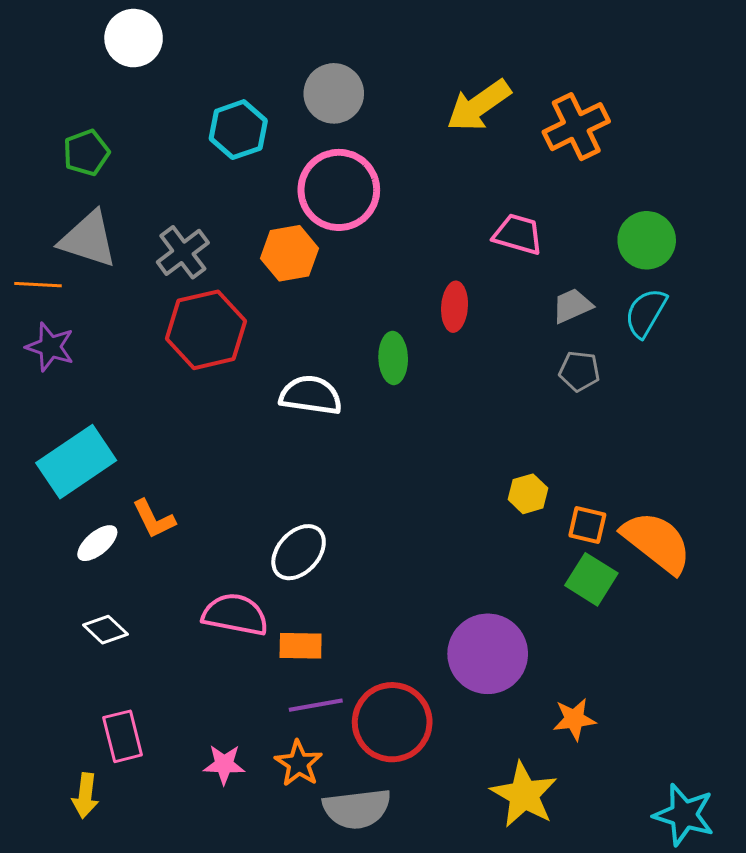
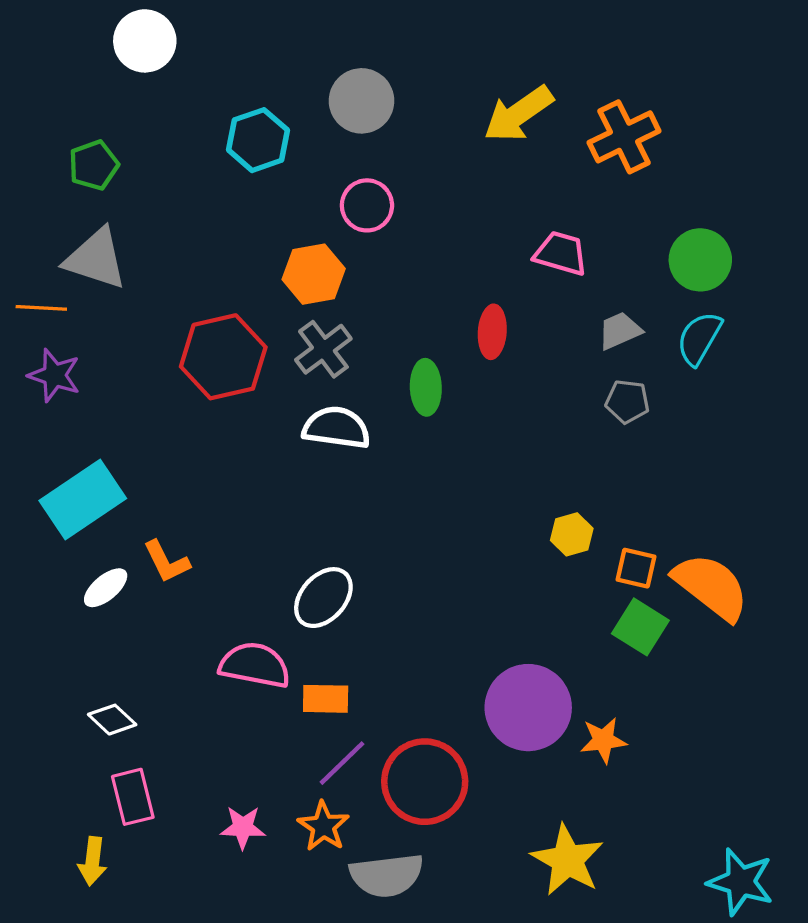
pink circle: (339, 190) -> (367, 205), size x0.6
gray cross: (183, 252) -> (323, 349), moved
white diamond: (105, 630) -> (112, 720), moved
purple line: (316, 705) -> (342, 763), turned -34
orange star: (574, 719) -> (603, 740), moved

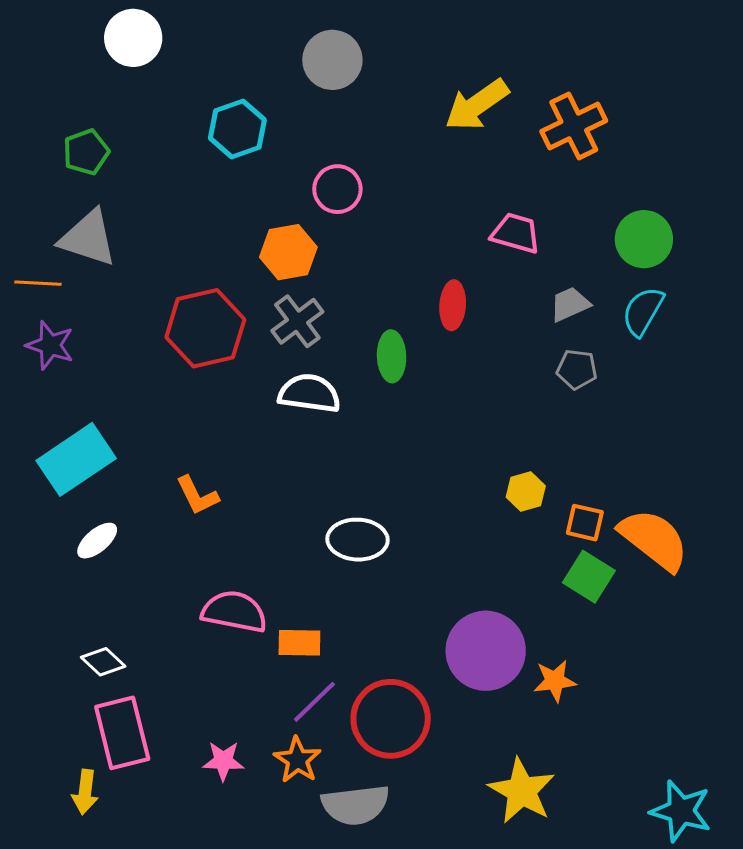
gray circle: (362, 101) -> (332, 60), moved
orange L-shape: (167, 562) -> (197, 495), moved
white ellipse: (323, 598) -> (358, 540), moved, turned 50
pink rectangle: (133, 797) -> (122, 733), size x1.4

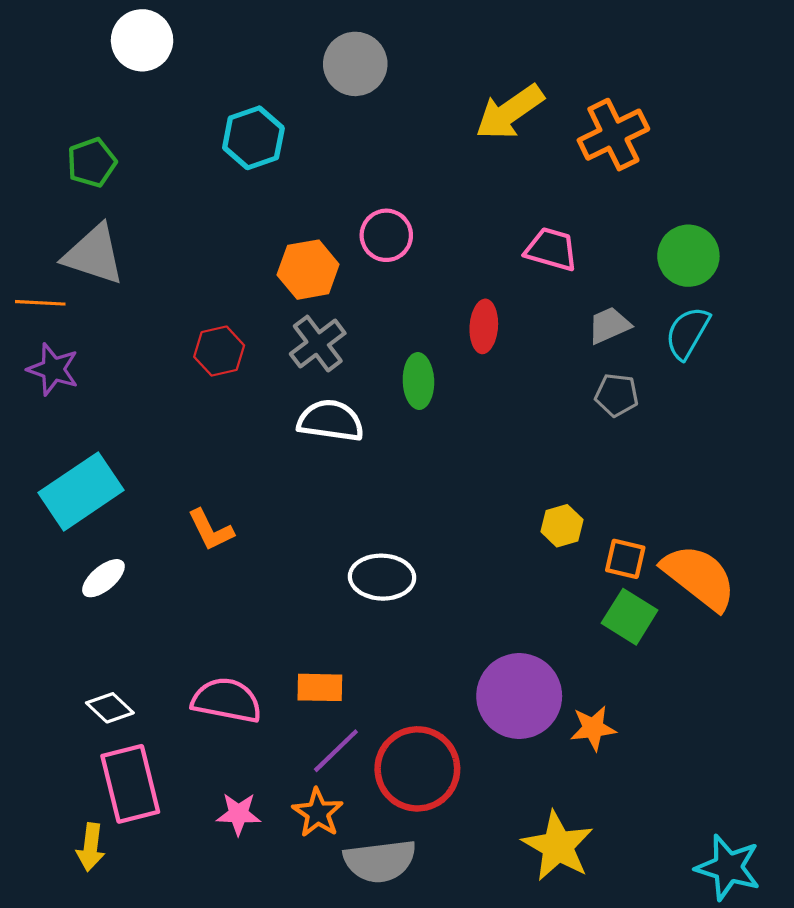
pink circle: (337, 189) -> (386, 235), moved
red hexagon: (205, 328) -> (219, 351), size x0.6
pink semicircle: (234, 612) -> (227, 700), moved

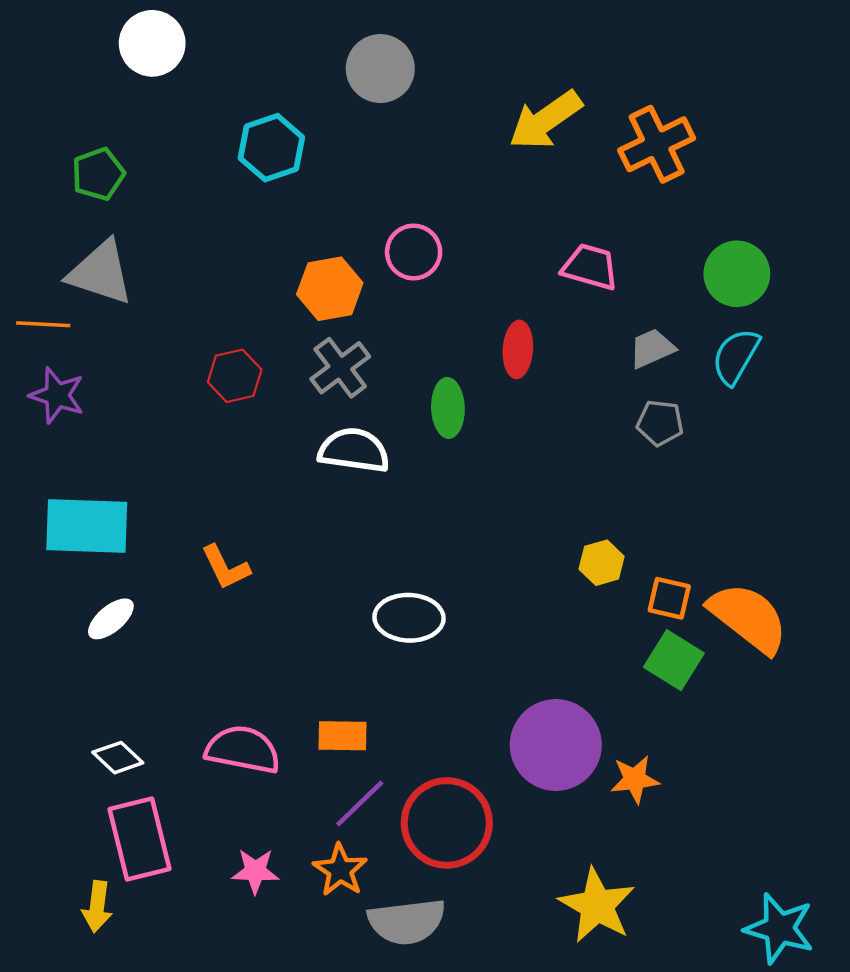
cyan rectangle: (81, 491) -> (87, 526), turned 36

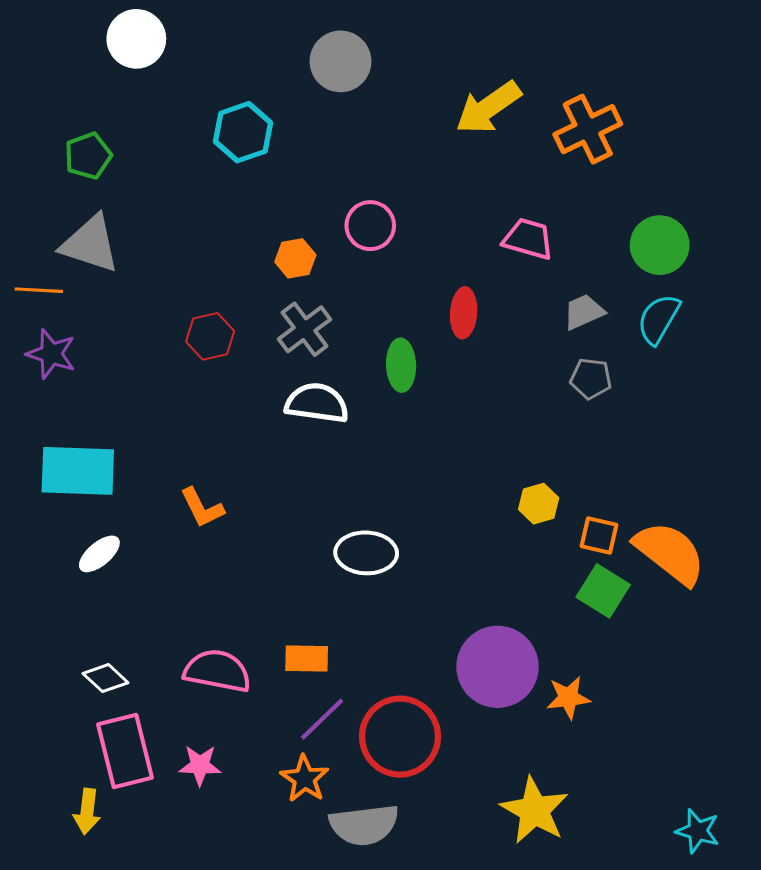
orange hexagon: (330, 289) -> (295, 258), size x0.7
pink star: (255, 871) -> (200, 765), moved
cyan star: (779, 928) -> (698, 831), size x0.7

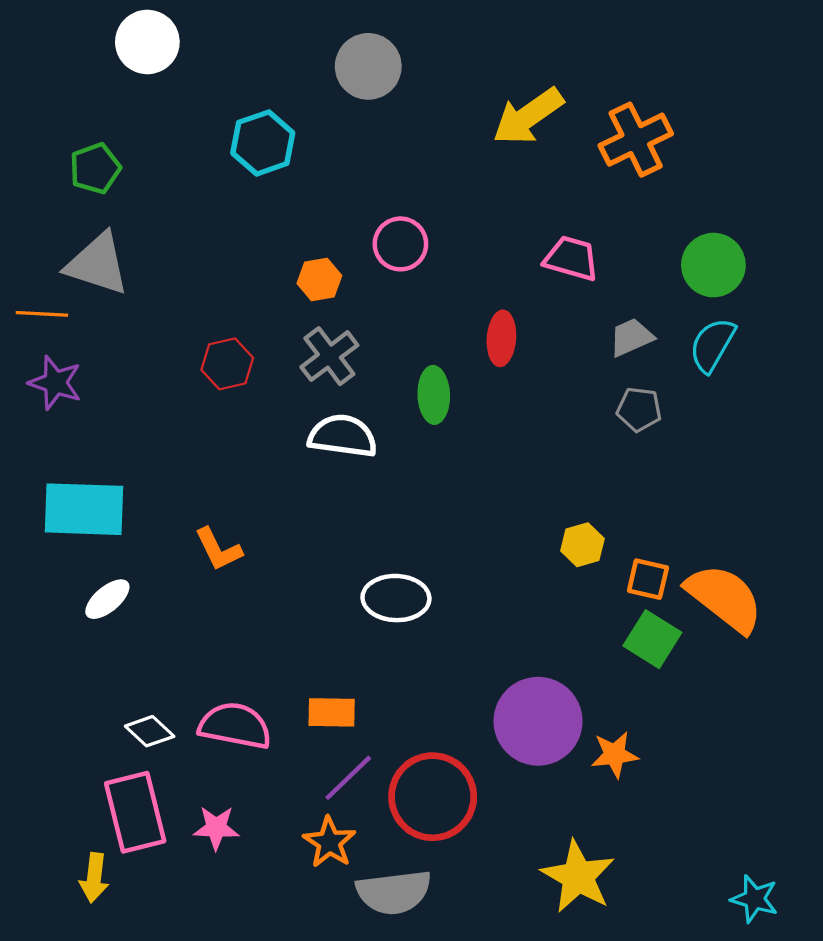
white diamond: (106, 678) -> (150, 731), moved

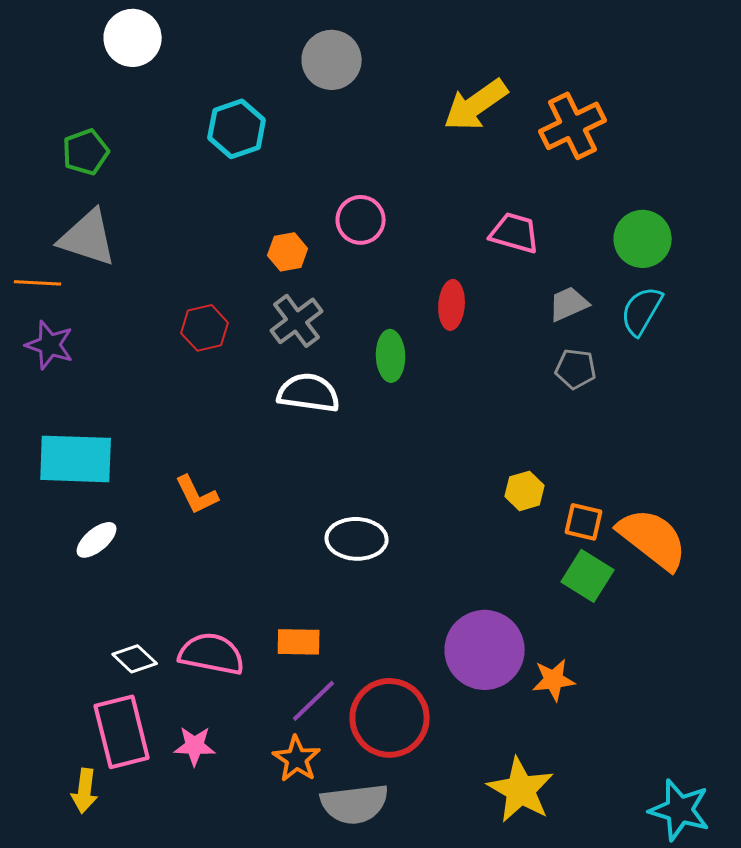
cyan star: (754, 899) -> (680, 810), size x1.4

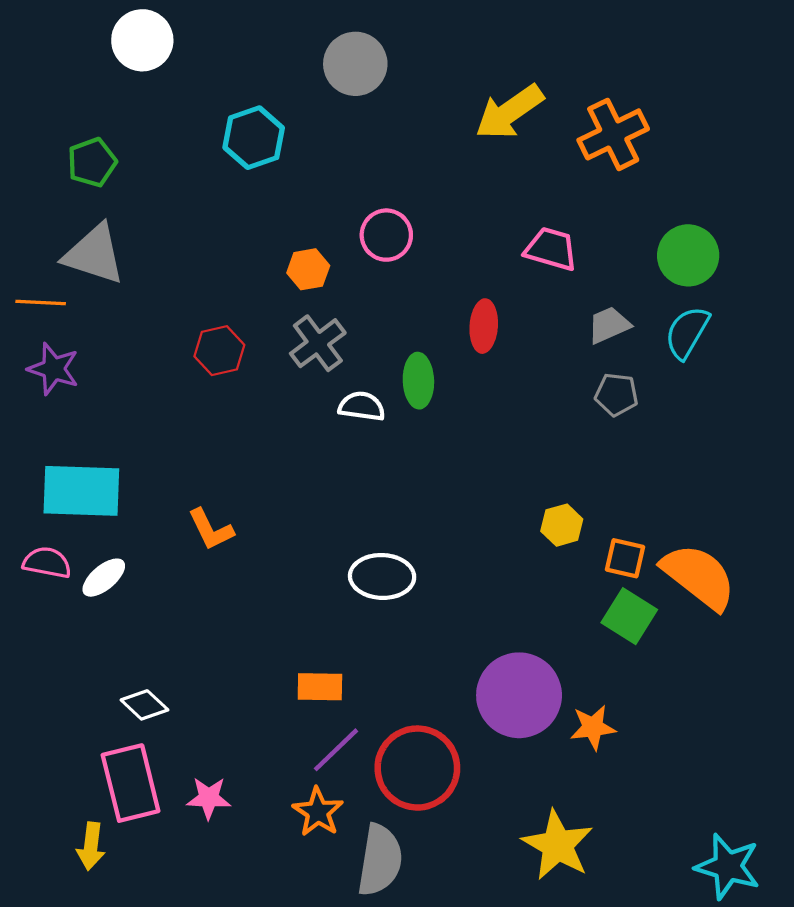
white semicircle: (309, 393) -> (362, 406), moved, size x0.7
pink semicircle: (212, 654) -> (47, 563), moved, size x0.7
gray semicircle: (355, 804) -> (380, 860), turned -74

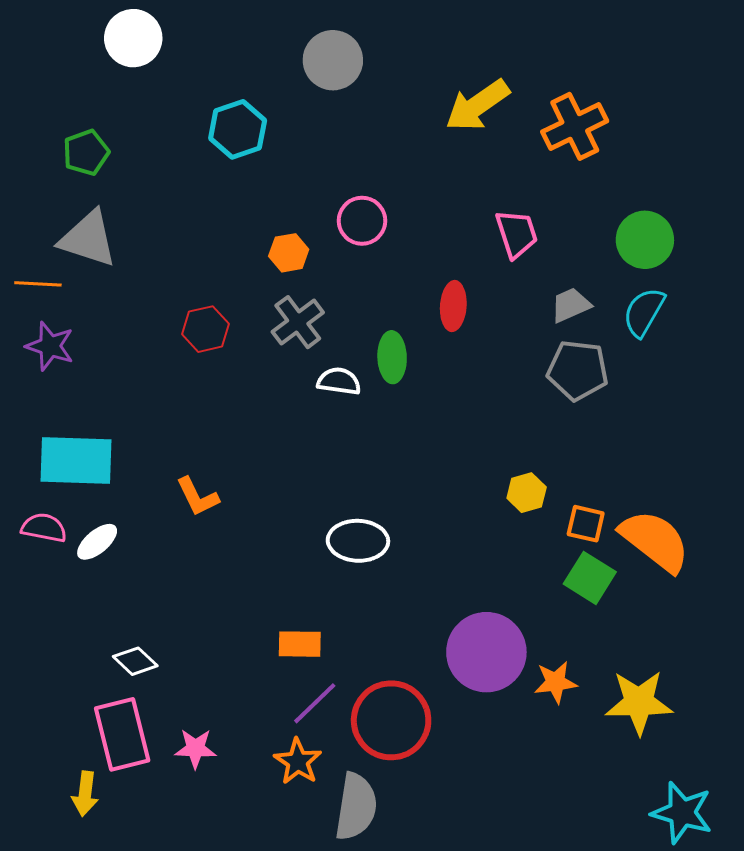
pink trapezoid: (551, 249) -> (516, 234), turned 56
gray pentagon: (616, 395) -> (578, 370), size x1.5
yellow star: (558, 845) -> (639, 702), moved, turned -30

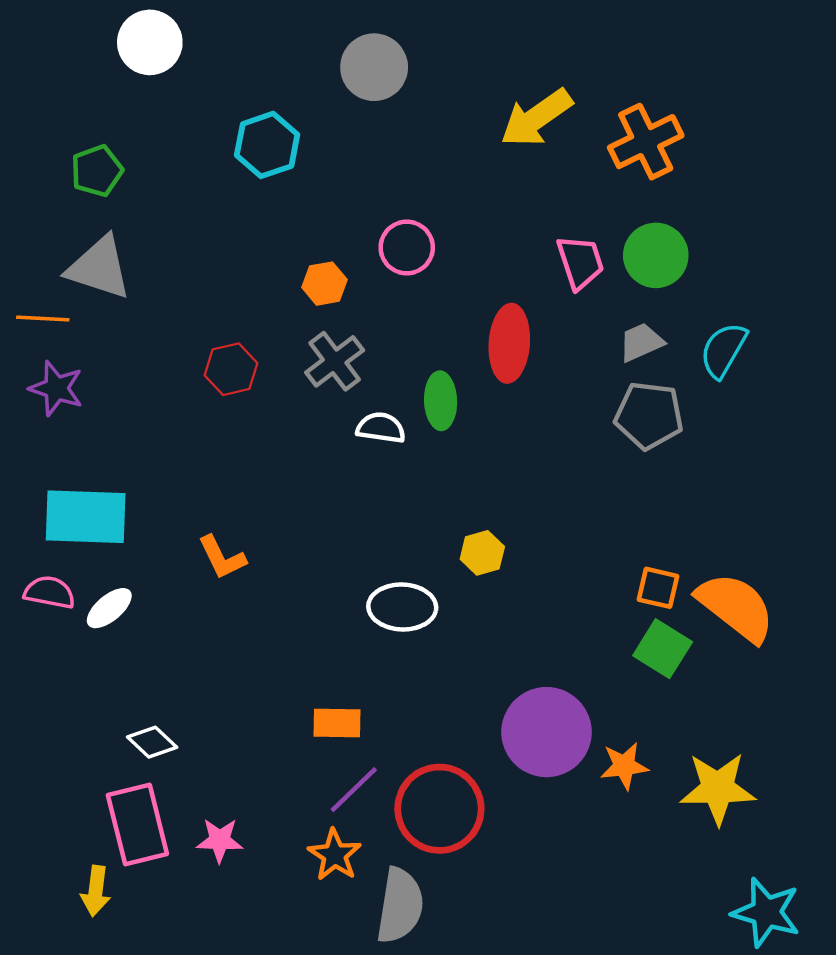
green circle: (645, 240) -> (656, 255), moved
red ellipse: (453, 306) -> (509, 343), size x1.4
yellow hexagon: (527, 493) -> (482, 553), moved

